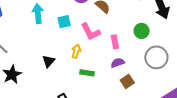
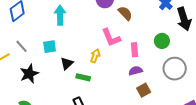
cyan square: (64, 22) -> (50, 47), moved
green rectangle: (87, 73) -> (83, 77), moved

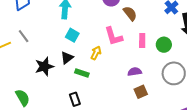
cyan square: (50, 47) -> (72, 35), moved, turned 32
pink rectangle: (134, 50) -> (142, 40), moved
black star: (29, 74) -> (44, 66), moved

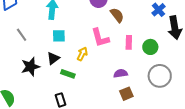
cyan square: (72, 35) -> (59, 36), turned -32
gray line: (24, 36) -> (22, 35), moved

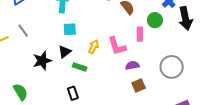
gray line: (22, 35) -> (23, 31), moved
pink L-shape: (100, 38) -> (117, 46), moved
green circle: (150, 47) -> (155, 20), moved

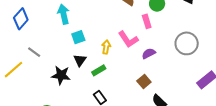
black star: (42, 61) -> (61, 75), turned -30
green rectangle: (80, 67) -> (99, 70), turned -32
brown square: (139, 85) -> (144, 82), moved

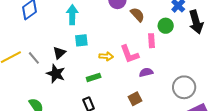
gray circle: (187, 43) -> (184, 87), moved
yellow arrow: (106, 47) -> (106, 56), turned 72
gray line: (34, 52) -> (34, 58), moved
black triangle: (80, 60) -> (59, 53), moved

